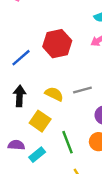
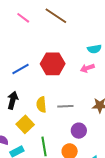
yellow semicircle: (54, 94) -> (41, 105), turned -133

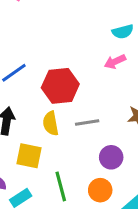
red hexagon: (53, 64) -> (60, 86), moved
yellow square: (25, 124) -> (29, 156), turned -30

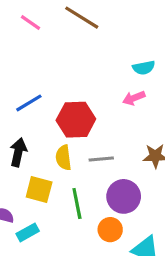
purple circle: (111, 157) -> (124, 196), size x1.4
green line: (61, 186) -> (77, 204), moved

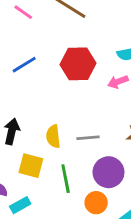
blue line: (29, 103) -> (24, 65), moved
red hexagon: (76, 120) -> (78, 64), moved

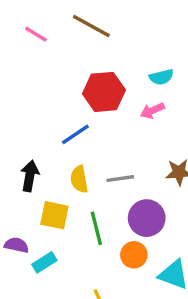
blue line: (24, 65) -> (75, 134), moved

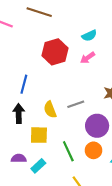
blue line: (75, 134) -> (24, 84), moved, turned -30
green line: (96, 228) -> (68, 151), moved

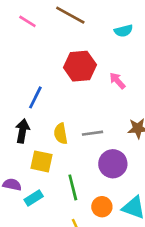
cyan semicircle: (89, 36) -> (123, 31), moved
pink arrow: (88, 58) -> (117, 81), turned 72
orange circle: (93, 150) -> (102, 207), moved

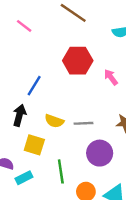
pink line: (27, 21) -> (24, 26), moved
yellow semicircle: (61, 134) -> (54, 121), turned -66

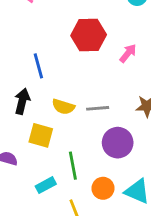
pink arrow: (111, 77) -> (128, 53), turned 77
blue line: (34, 86) -> (38, 66), turned -45
cyan rectangle: (24, 178) -> (46, 185), moved

